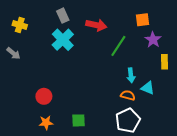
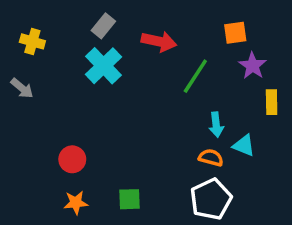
gray rectangle: (63, 16) -> (103, 26), turned 64

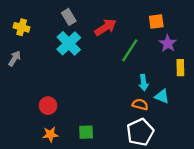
gray rectangle: (103, 26) -> (69, 17), turned -70
red arrow: (159, 41) -> (106, 27), turned -45
gray arrow: (22, 88) -> (15, 58), turned -98

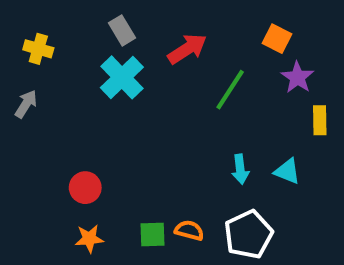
orange square: (156, 22) -> (277, 39), turned 35
cyan arrow: (144, 83) -> (240, 169), moved
orange semicircle: (140, 104) -> (189, 230), moved

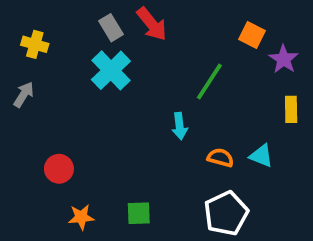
red arrow: (187, 49) -> (152, 24), moved, turned 84
purple star: (297, 77) -> (284, 59), moved
cyan arrow: (240, 169) -> (180, 126), moved
red circle: (85, 188) -> (59, 169), moved
orange semicircle: (189, 230) -> (220, 158), moved

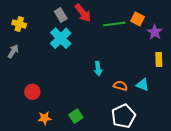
green line: (209, 82) -> (114, 24), moved, turned 50
green square: (139, 213) -> (76, 116), turned -32

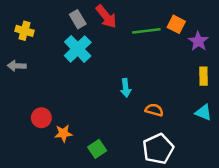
gray arrow: (13, 51) -> (17, 66), turned -120
cyan triangle: (143, 85) -> (204, 113), moved
orange star: (44, 118) -> (63, 133), moved

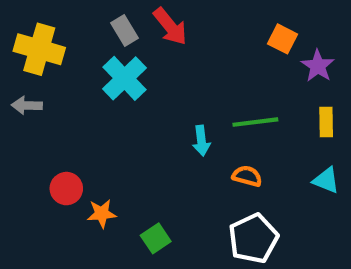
yellow cross: (24, 31) -> (39, 49), size x1.6
green line: (146, 31) -> (255, 122), moved

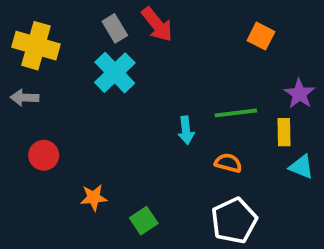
purple star: (318, 66) -> (299, 94), moved
yellow rectangle: (326, 122) -> (284, 132), moved
red circle: (66, 189) -> (44, 155), moved

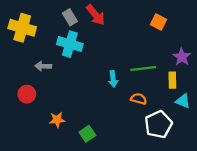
cyan cross: (115, 73) -> (70, 44), turned -30
gray arrow: (24, 98) -> (43, 66), moved
white pentagon: (234, 221) -> (158, 124), moved

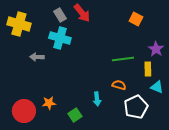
cyan arrow: (113, 79) -> (97, 99), moved
red circle: (27, 94) -> (24, 111), moved, size x1.5

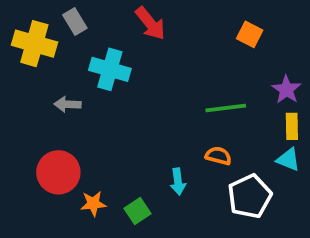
gray rectangle: (60, 15) -> (75, 22), moved
yellow rectangle: (148, 69) -> (292, 126), moved
orange star: (49, 103) -> (93, 204), moved
red circle: (24, 111) -> (58, 172), moved

